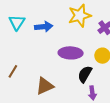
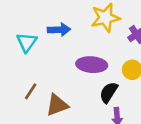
cyan triangle: (17, 22) -> (27, 42), moved
brown line: (13, 71) -> (31, 91), moved

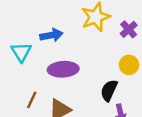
purple ellipse: (92, 65) -> (63, 69), moved

